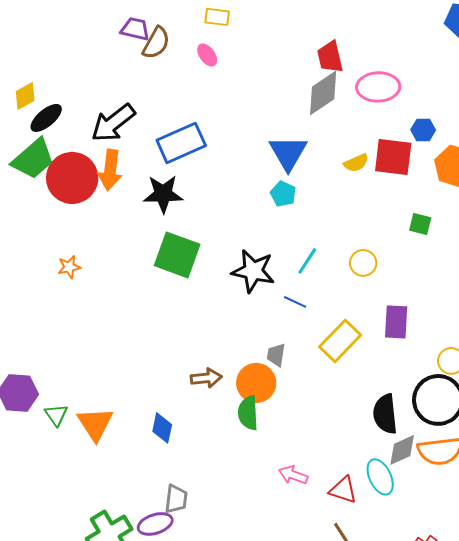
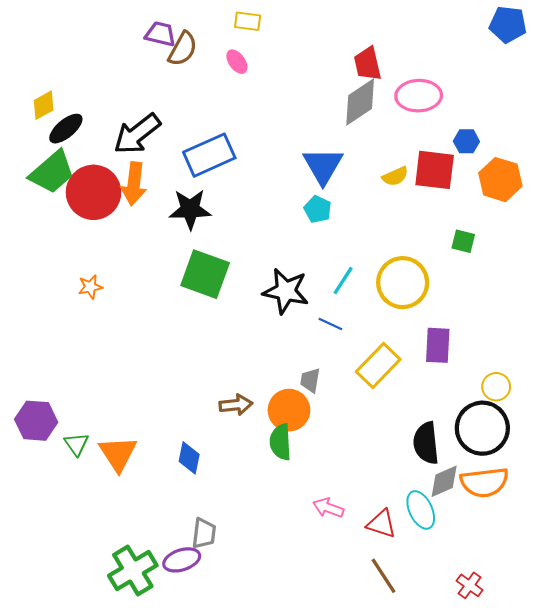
yellow circle: (363, 263) -> (403, 283), size x1.8

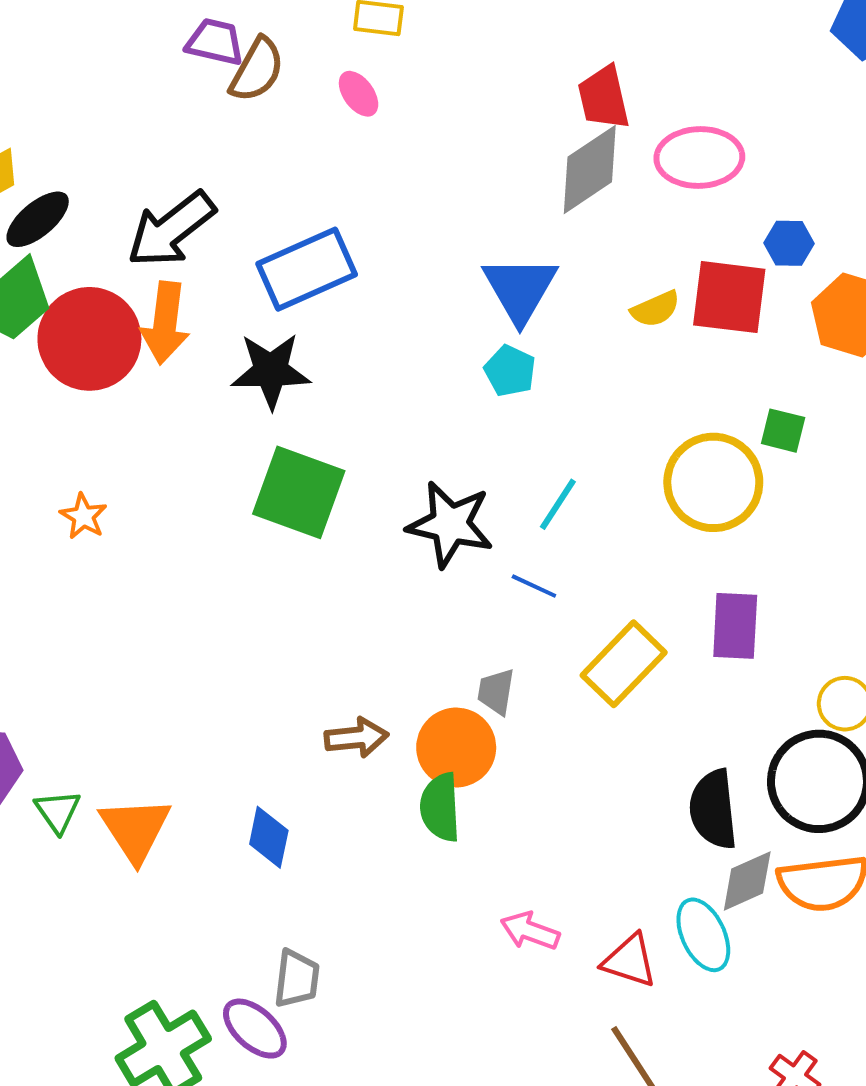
yellow circle: (403, 283) -> (713, 482), moved
orange star: (90, 287) -> (83, 516), turned -30
purple ellipse: (182, 560) -> (255, 1029), turned 60

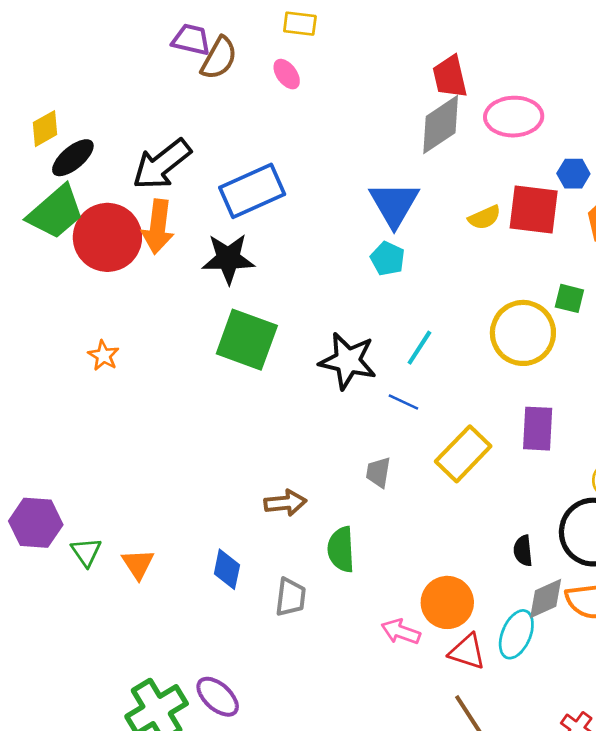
orange circle: (456, 748) -> (447, 602), moved
black semicircle: (713, 809) -> (523, 551), size x0.6
orange triangle: (135, 829) -> (138, 564), size x0.7
cyan ellipse: (703, 935) -> (516, 634), turned 48
gray trapezoid: (297, 979) -> (291, 597), moved

